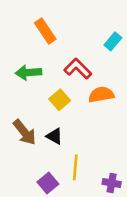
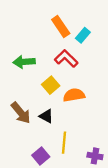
orange rectangle: (45, 31) -> (61, 26), moved
cyan rectangle: (113, 41) -> (83, 35), moved
orange semicircle: (101, 95) -> (74, 95), moved

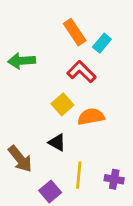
green arrow: (24, 62) -> (22, 61), moved
brown arrow: (21, 113) -> (20, 159), moved
purple cross: (95, 156) -> (114, 179), moved

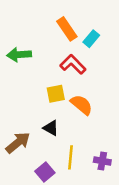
yellow square: (62, 104) -> (56, 94), turned 30
orange semicircle: (91, 117) -> (82, 105), turned 50
brown arrow: (20, 159) -> (18, 143), turned -90

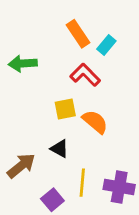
purple cross: (102, 161) -> (119, 187), size x1.5

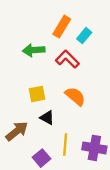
orange rectangle: (78, 34) -> (62, 27), turned 65
green arrow: (23, 64) -> (34, 50), moved
yellow square: (65, 109) -> (37, 94), moved

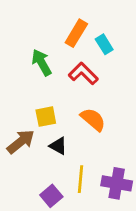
cyan rectangle: (84, 36) -> (104, 44), turned -72
green arrow: (34, 50) -> (42, 62), turned 65
brown arrow: (17, 131) -> (21, 142), moved

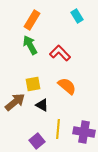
orange rectangle: (76, 33) -> (32, 20), moved
cyan rectangle: (104, 44) -> (77, 16), moved

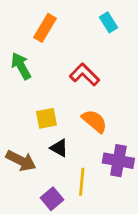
green arrow: (30, 45) -> (21, 66), moved
brown arrow: (15, 102) -> (21, 161), moved, turned 65
purple cross: (84, 132) -> (118, 161), moved

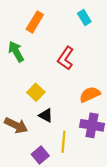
red L-shape: (85, 75) -> (66, 58), turned -100
yellow square: (46, 118) -> (36, 92), turned -35
orange semicircle: (94, 121) -> (90, 95), moved, turned -65

